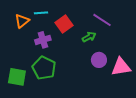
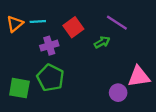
cyan line: (41, 13) -> (38, 22), moved
orange triangle: (22, 21) -> (15, 24), moved
purple circle: (99, 60) -> (118, 93), moved

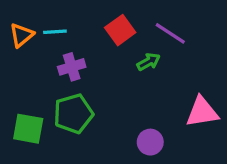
red square: (73, 27) -> (120, 30), moved
green pentagon: (50, 78) -> (73, 114), turned 30
purple circle: (118, 93) -> (150, 142), moved

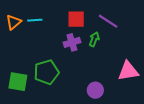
red square: (120, 30) -> (76, 19), turned 36
green arrow: (149, 62) -> (94, 39), turned -40
purple cross: (72, 67) -> (72, 42), moved

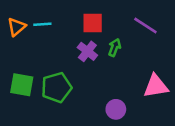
purple line: (108, 21) -> (145, 26), moved
purple cross: (72, 42) -> (87, 51), turned -35
green square: (18, 82) -> (22, 85), moved

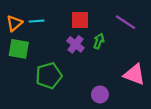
green square: (22, 85) -> (19, 49), moved
pink triangle: (156, 86) -> (134, 74), turned 30

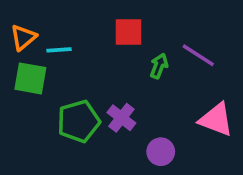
cyan line: (37, 21) -> (59, 50), moved
purple line: (126, 22) -> (198, 55), moved
purple cross: (75, 44) -> (121, 118), moved

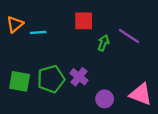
green square: (30, 78) -> (20, 81), moved
pink triangle: (216, 120) -> (141, 94), moved

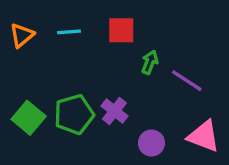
cyan line: (38, 32) -> (69, 32), moved
purple line: (129, 36) -> (187, 81), moved
green square: (20, 81) -> (29, 118), turned 30

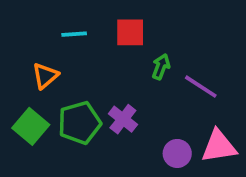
orange triangle: (22, 35) -> (45, 76), moved
pink triangle: (204, 136) -> (219, 146), turned -30
purple circle: (151, 143) -> (177, 153), moved

